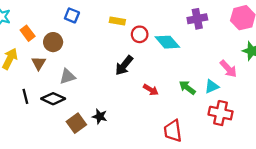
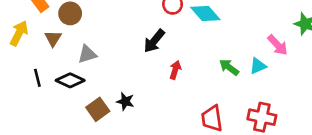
red arrow: (151, 90) -> (175, 70), moved, turned -104
red cross: (221, 113) -> (262, 117), moved

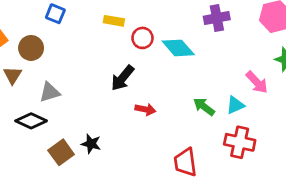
red arrow: (175, 70) -> (145, 109), turned 84
red cross: (262, 117) -> (240, 142), moved

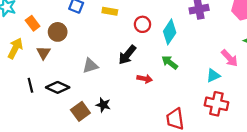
yellow rectangle: (114, 21) -> (110, 11), moved
cyan diamond: (178, 48) -> (170, 32), turned 75
gray triangle: (50, 92) -> (90, 66), moved
green arrow: (204, 107) -> (170, 62), moved

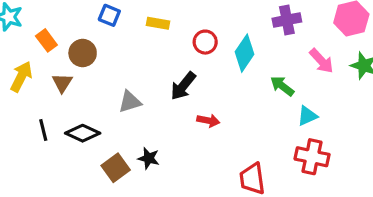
pink arrow: (230, 58) -> (321, 61), moved
green arrow: (170, 62) -> (282, 86), moved

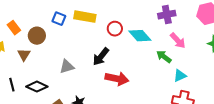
blue square: (109, 15) -> (59, 19), moved
yellow rectangle: (158, 23) -> (85, 17), size x1.5
cyan diamond: (244, 53) -> (140, 36), turned -75
pink arrow: (321, 61) -> (178, 41), moved
red arrow: (208, 121) -> (117, 79), size x1.6

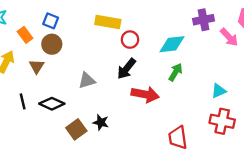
blue square: (59, 19) -> (51, 21), moved
red circle: (115, 29) -> (130, 40), moved
cyan diamond: (140, 36) -> (172, 44), turned -55
pink arrow: (178, 41) -> (229, 37), moved
green arrow: (164, 57) -> (175, 72), moved, turned 84

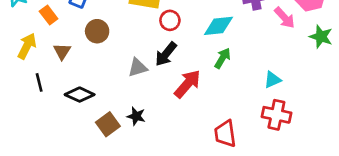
brown circle: (52, 44) -> (97, 31), moved
gray triangle: (87, 80) -> (138, 68), moved
red arrow: (145, 94) -> (187, 84), turned -60
black line: (23, 101) -> (39, 82), moved

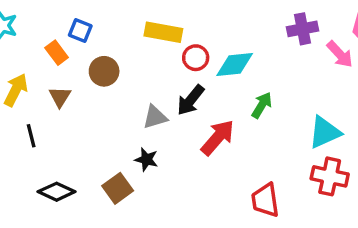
orange rectangle: (49, 15) -> (57, 53), moved
cyan diamond: (218, 26) -> (235, 64), moved
cyan triangle: (272, 80) -> (325, 132), size x1.5
black diamond: (80, 95) -> (57, 192), moved
black star: (136, 116) -> (146, 159), moved

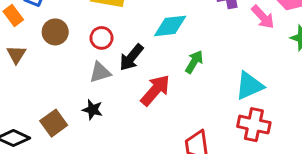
red circle: (196, 58) -> (101, 38), moved
brown square: (118, 188) -> (54, 123), moved

